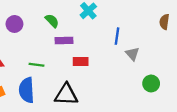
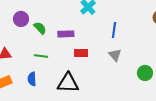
green semicircle: (52, 21) -> (40, 28), moved
gray triangle: (132, 54) -> (115, 55), moved
blue semicircle: (27, 90) -> (32, 79), size x0.6

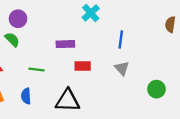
purple circle: (21, 19) -> (18, 19), moved
green semicircle: (40, 28) -> (12, 39), moved

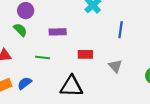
purple rectangle: (65, 44) -> (58, 32), moved
gray triangle: (122, 68) -> (115, 66), moved
blue semicircle: (26, 96) -> (25, 83), moved, turned 56

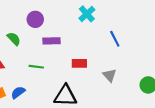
purple circle: (26, 11) -> (35, 19), moved
blue line: (121, 30) -> (115, 39), turned -35

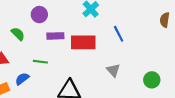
red rectangle: (79, 63) -> (83, 42), moved, size x1.6
blue semicircle: (18, 92) -> (22, 79), moved

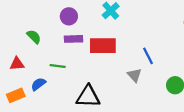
purple circle: (39, 15) -> (69, 16), moved
blue line: (119, 34) -> (148, 56), moved

